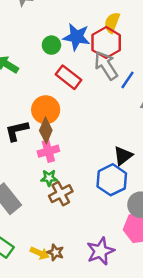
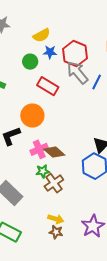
yellow semicircle: (112, 23) -> (42, 35), moved, turned -132
blue star: (77, 37) -> (50, 52), size x0.6
brown diamond: (46, 130) -> (54, 152), moved, turned -65
yellow arrow: (40, 253) -> (56, 219), moved

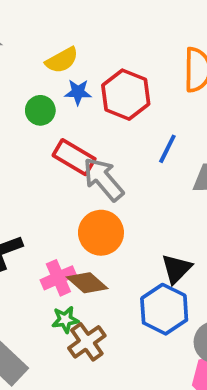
gray arrow: (77, 72) -> (103, 179), moved
orange circle: (32, 116) -> (101, 233), moved

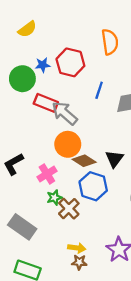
yellow semicircle: (62, 60) -> (27, 29), moved
green circle: (40, 110) -> (22, 79), size x1.5
brown diamond: (87, 283) -> (84, 161), moved
blue hexagon: (164, 309) -> (93, 186), moved

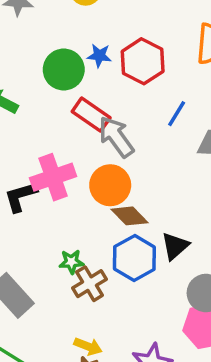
black triangle: (114, 159) -> (175, 246), moved
pink cross: (47, 174) -> (53, 177), moved, size x1.4

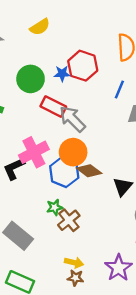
blue star: (99, 56) -> (62, 74), moved
blue line: (177, 114) -> (119, 90), moved
blue hexagon: (134, 258) -> (64, 172), moved

